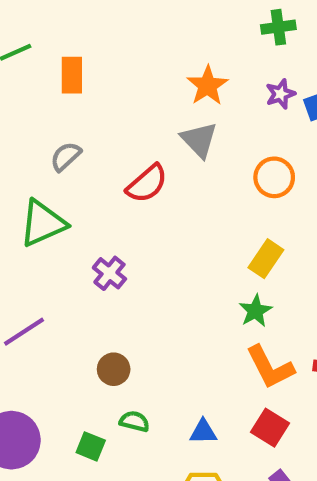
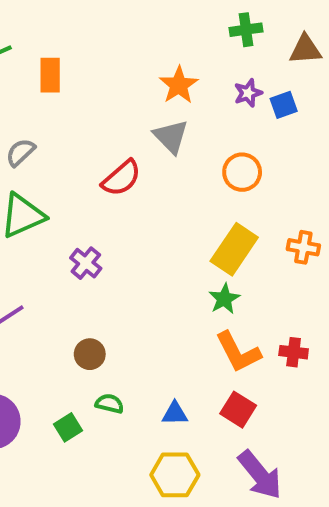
gray semicircle: (66, 156) -> (20, 152), moved
yellow rectangle: (266, 259) -> (234, 249), size x1.4
green square: (91, 446) -> (68, 427), turned 36

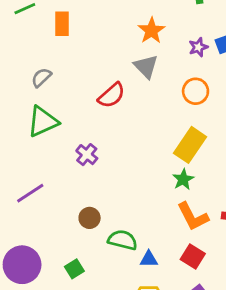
purple star: (248, 93) -> (198, 47), moved
green semicircle: (110, 404) -> (123, 240), moved, size x1.5

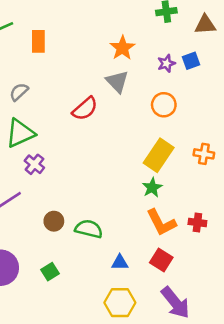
purple cross: (87, 155) -> (34, 164), moved
brown circle: (90, 218) -> (54, 221), moved
green semicircle: (123, 240) -> (89, 229), moved

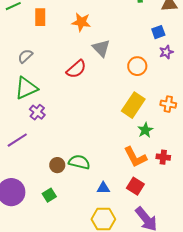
orange star: (122, 48) -> (81, 22), moved, turned -30
purple star: (166, 63) -> (166, 52), moved
green star: (152, 188) -> (145, 130), moved
brown circle: (54, 221) -> (57, 165), moved

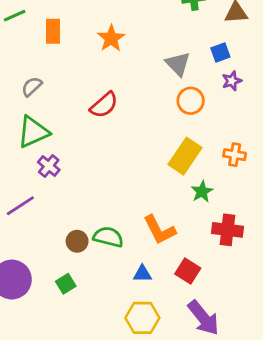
orange star: (81, 22) -> (111, 38), turned 30
gray triangle: (101, 48) -> (178, 64), moved
orange L-shape: (135, 157) -> (159, 230), moved
red cross: (163, 157) -> (227, 230), size x1.5

